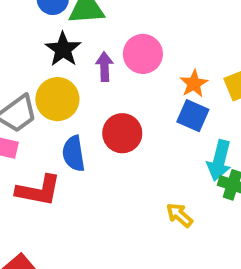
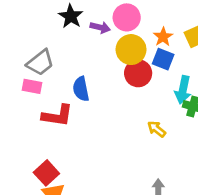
purple arrow: (104, 67) -> (100, 27), turned 108
yellow circle: (57, 99) -> (131, 50), moved
red circle: (122, 133) -> (138, 73), moved

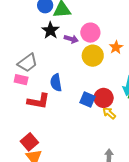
blue square: (163, 59) -> (88, 99), moved
red circle: (138, 73) -> (104, 98), moved

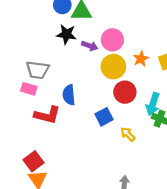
black star: (50, 30) -> (66, 34), turned -30
gray trapezoid: (28, 63) -> (38, 70), turned 40
red circle: (104, 98) -> (125, 92), moved
blue square: (88, 99) -> (104, 117), turned 35

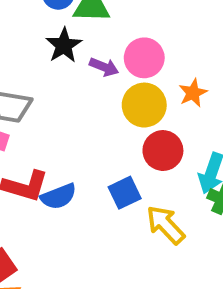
black star: (66, 34) -> (64, 45), turned 30
blue semicircle: (69, 95) -> (59, 196), moved, turned -108
yellow arrow: (128, 134) -> (166, 225), size x1.5

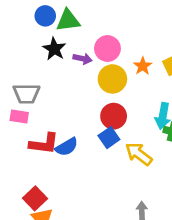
red circle: (163, 151) -> (114, 116), moved

